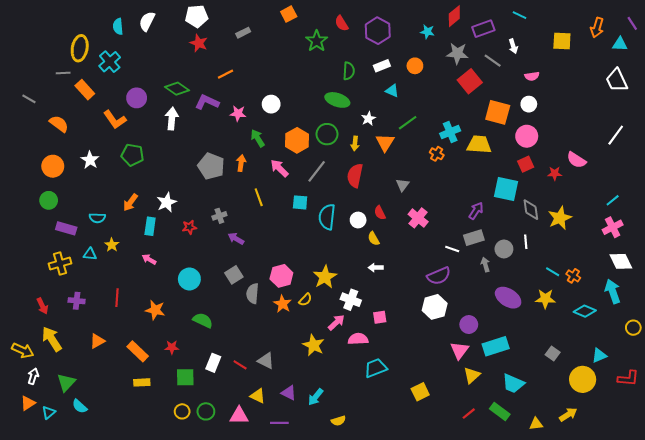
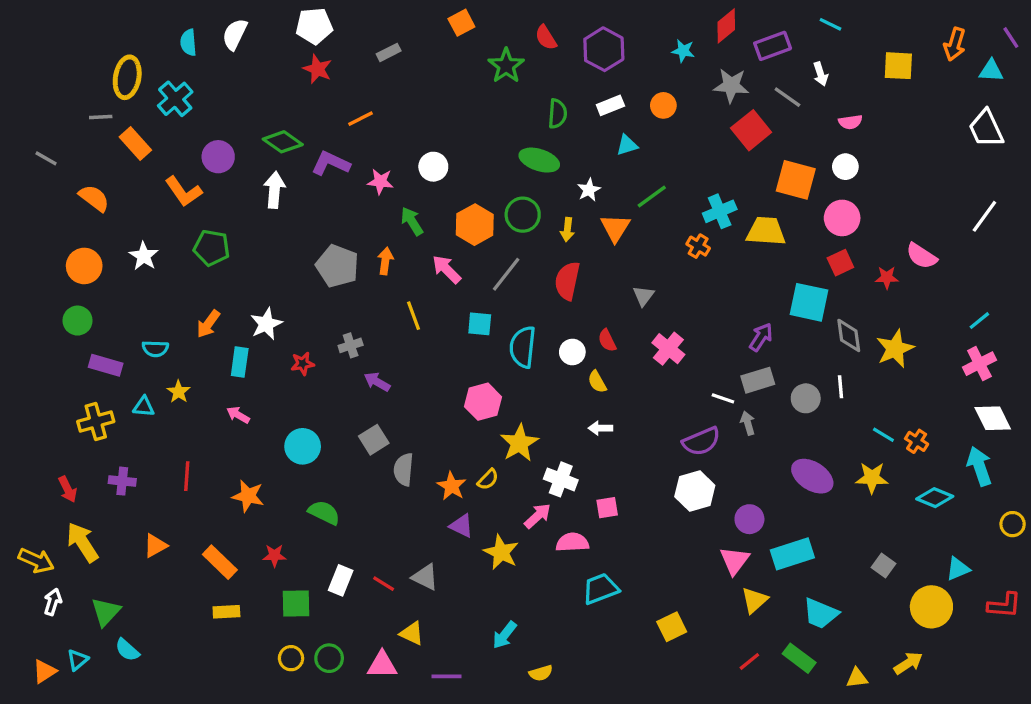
cyan triangle: (392, 91) -> (627, 145), turned -40
gray arrow: (485, 264) -> (748, 423), moved
pink hexagon: (281, 276) -> (483, 402), moved
purple triangle: (289, 393) -> (461, 526), moved
orange triangle: (28, 403) -> (44, 671), moved

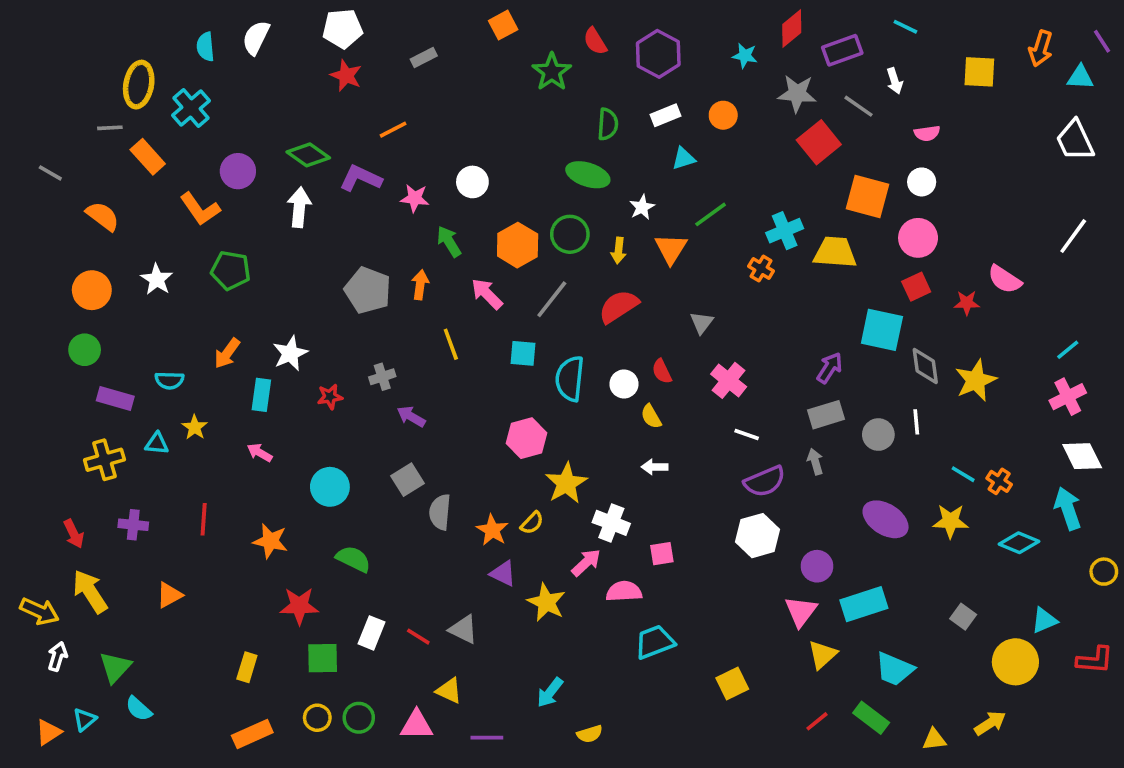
red semicircle: (567, 281) -> (619, 306), turned 45
white line: (723, 398) -> (747, 435), moved
red star: (274, 556) -> (299, 606), size x1.5
orange rectangle: (220, 562) -> (252, 734), moved, turned -68
yellow rectangle: (226, 612) -> (247, 667), turned -70

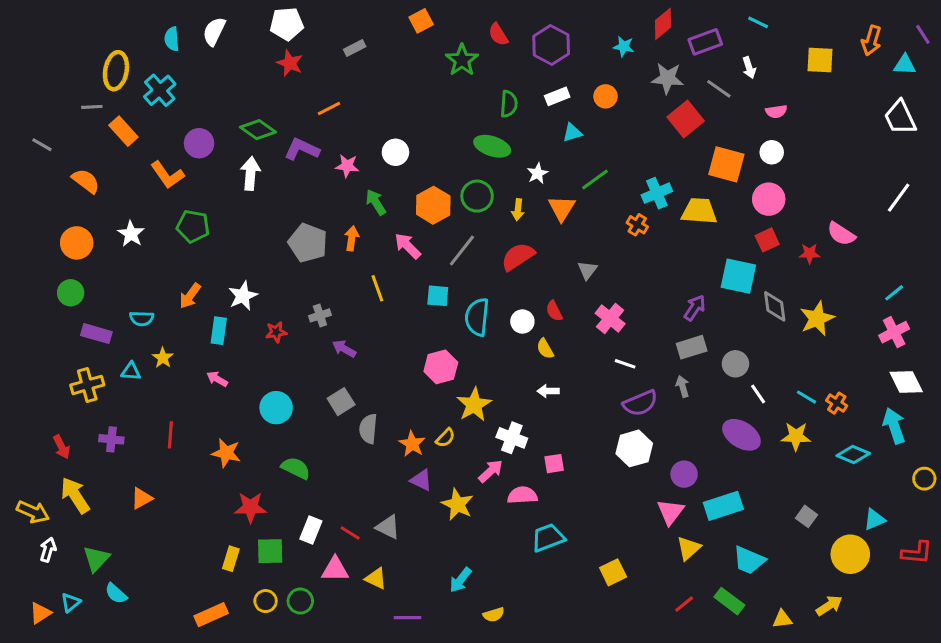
white line: (916, 422) -> (758, 394), moved, turned -30
yellow rectangle: (247, 667) -> (231, 559), moved
pink triangle: (417, 725) -> (335, 569), moved

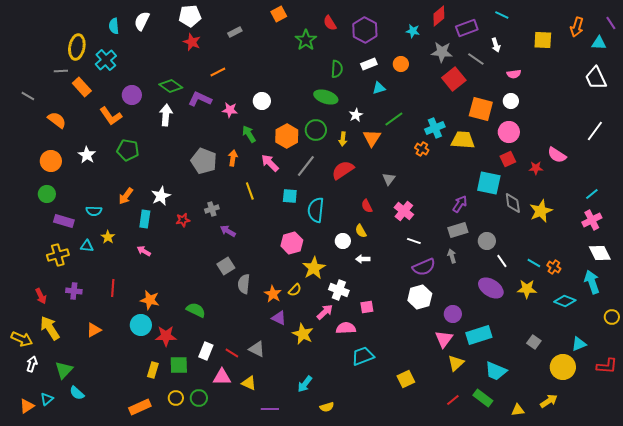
white circle: (522, 322) -> (343, 241), moved
cyan circle: (276, 408) -> (141, 325), moved

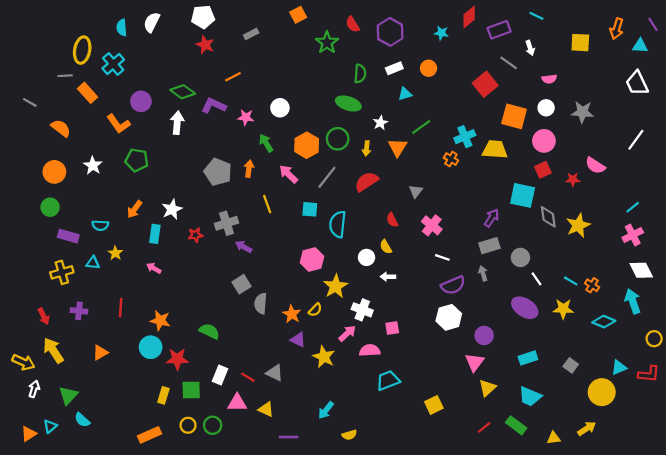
gray star: (442, 52) -> (582, 112), moved
gray cross: (212, 209) -> (226, 223), size x1.5
cyan rectangle: (479, 335) -> (528, 358), moved, size x0.7
red L-shape: (607, 366) -> (649, 374), moved

